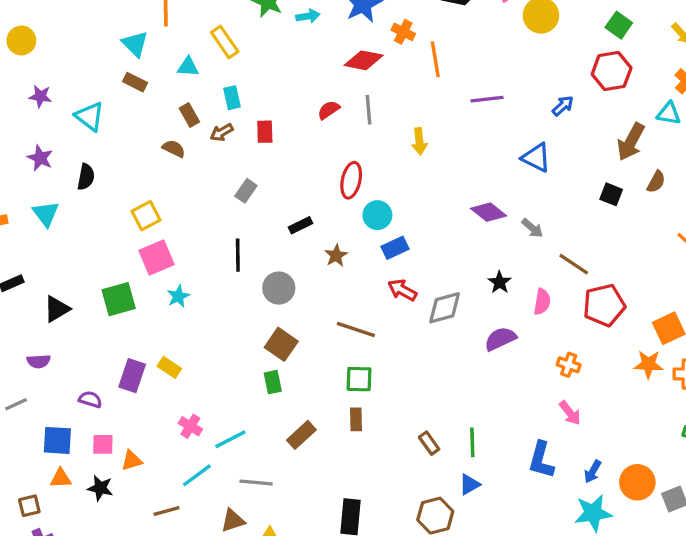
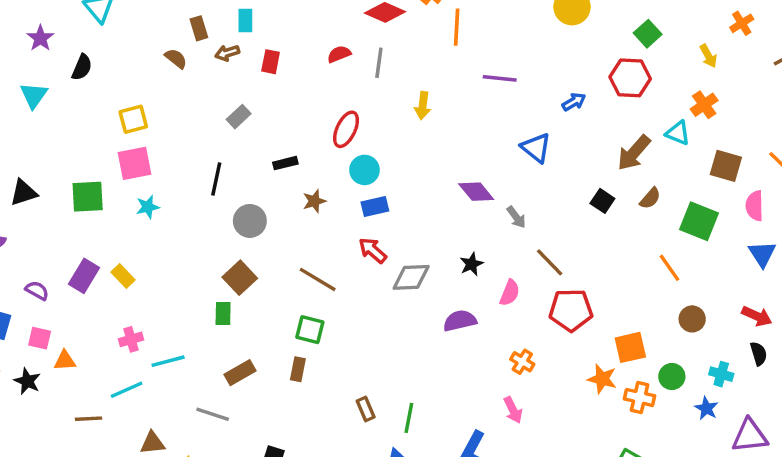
pink cross: (190, 426) -> (131, 339), turned 30
gray line: (256, 483) -> (213, 414), moved

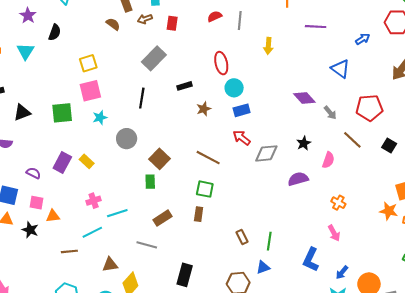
gray rectangle: (239, 117) -> (154, 58), size x1.6
red ellipse: (346, 129) -> (221, 63), turned -35
black square: (602, 201) -> (389, 146), moved
gray circle: (250, 221) -> (127, 139), moved
red pentagon: (571, 310) -> (369, 108), moved

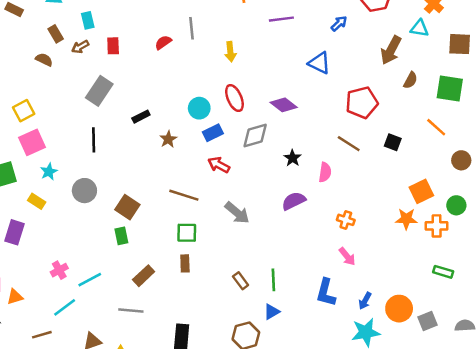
red semicircle: (215, 16) -> (163, 42), moved
red ellipse: (221, 63) -> (234, 98), moved
gray arrow: (330, 113) -> (237, 213), moved, size x1.5
gray diamond: (266, 153) -> (255, 136), moved
yellow rectangle: (87, 161) -> (37, 201), moved

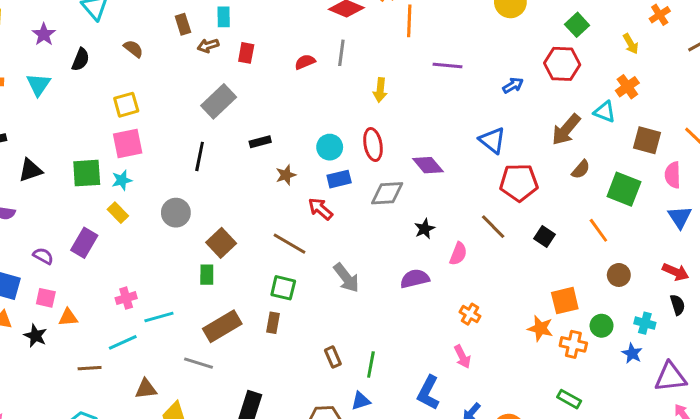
brown semicircle: (44, 60) -> (133, 49), moved
blue triangle: (319, 63) -> (492, 140), moved
red arrow: (219, 165) -> (320, 209), moved
cyan star: (49, 172) -> (122, 180), moved
brown rectangle: (144, 276) -> (222, 326), size x1.4

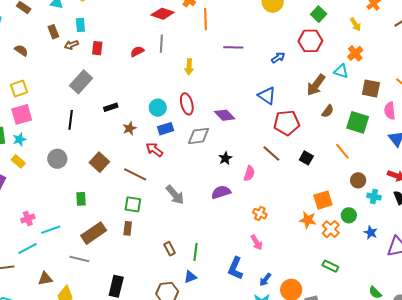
brown square: (221, 243) -> (99, 162), moved
cyan cross: (645, 323) -> (374, 197), moved
orange cross: (573, 344) -> (331, 229), turned 36

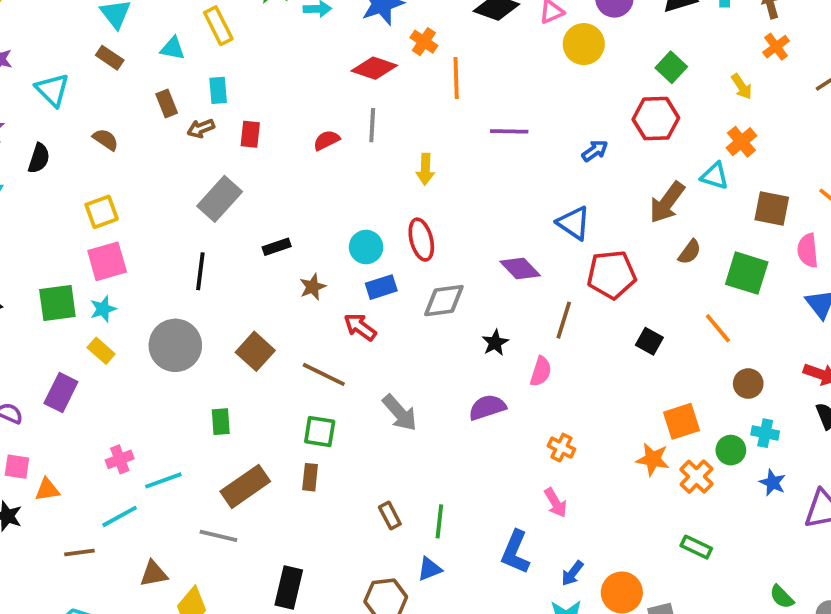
purple diamond: (225, 115) -> (520, 268), moved
brown line: (271, 154) -> (564, 320), moved, turned 66
gray circle: (57, 159) -> (175, 345), size x1.4
cyan cross: (374, 197) -> (765, 433), moved

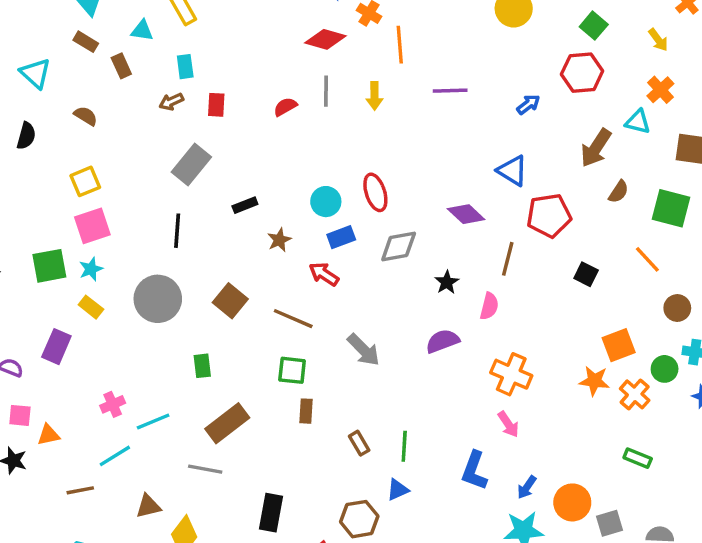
brown rectangle: (167, 104) -> (121, 66), moved
yellow arrow: (425, 169) -> (374, 96), moved
orange cross: (561, 448) -> (511, 374), size x1.6
brown rectangle: (310, 477) -> (306, 411), moved

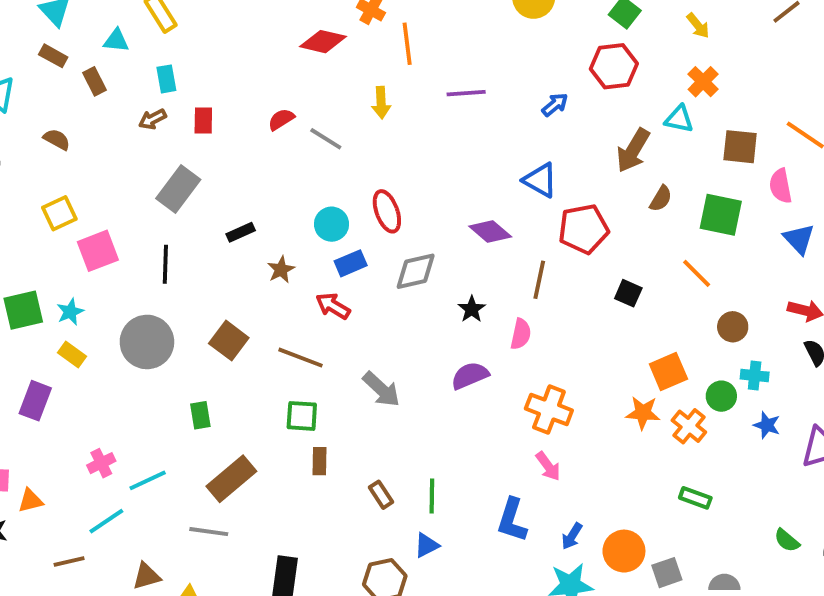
gray line: (326, 91) -> (326, 139), moved, turned -56
pink square: (92, 226) -> (98, 251), moved

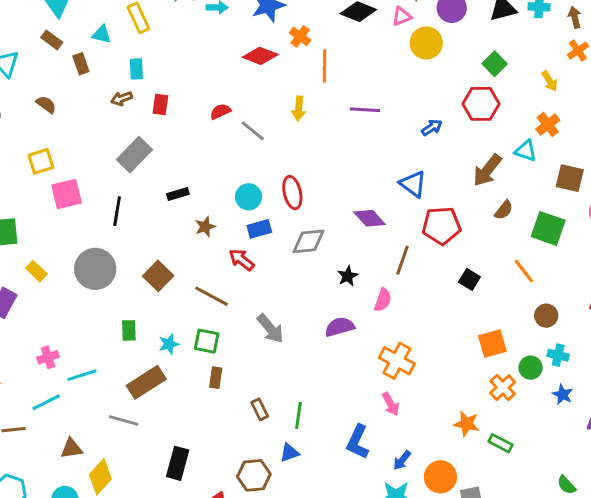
cyan star: (70, 312) -> (169, 344), moved
orange star: (643, 413) -> (467, 424), moved

